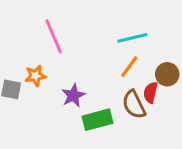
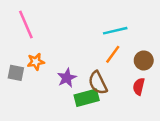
pink line: (54, 36) -> (26, 24), moved
red semicircle: (151, 92) -> (139, 87), moved
brown semicircle: (134, 105) -> (98, 83), moved

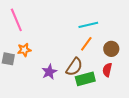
purple star: (67, 78) -> (49, 72), moved
brown semicircle: (98, 83) -> (74, 67), turned -120
green rectangle: (87, 98) -> (85, 79), moved

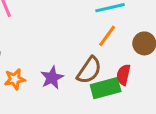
orange star: (24, 50) -> (15, 79), moved
red semicircle: (107, 70) -> (123, 75), moved

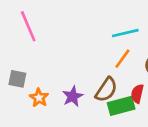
orange star: (15, 79) -> (39, 98), turned -30

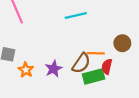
cyan line: (125, 33) -> (76, 15), moved
orange line: (122, 59) -> (96, 53), moved, turned 56

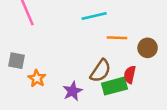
orange line: (96, 53) -> (117, 38), moved
purple star: (54, 69) -> (73, 91), moved

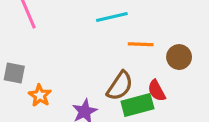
red semicircle: (130, 75) -> (157, 91), turned -42

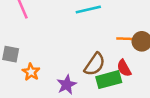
orange line: (141, 44) -> (127, 39), moved

